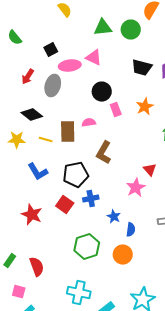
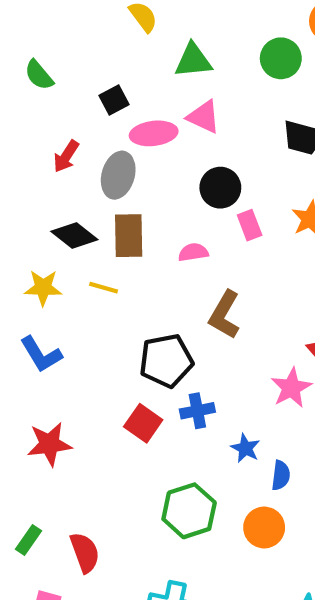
green triangle: (103, 28) -> (193, 60), moved
brown rectangle: (68, 132) -> (129, 236), moved
blue L-shape: (38, 172) -> (41, 354), moved
red star: (32, 215) -> (49, 444), moved, turned -30

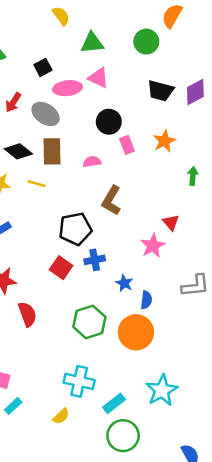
gray ellipse: (118, 175) -> (46, 114), turned -72
orange circle: (264, 527) -> (136, 332), size x1.4
red semicircle: (85, 553) -> (27, 314), moved

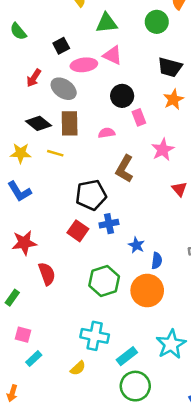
orange star: (164, 141) -> (173, 99), moved
pink star: (153, 246) -> (163, 150), moved

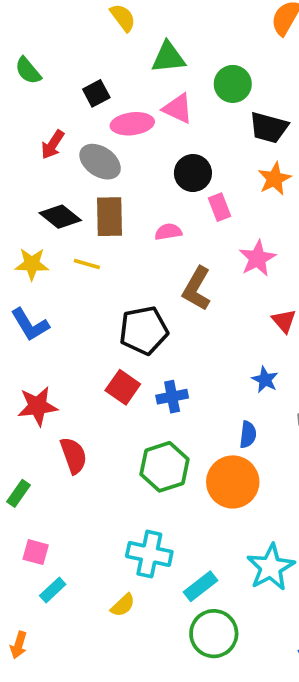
green circle: (157, 22) -> (233, 84), moved
blue cross: (109, 224) -> (172, 397), moved
blue star: (136, 245) -> (265, 380), moved

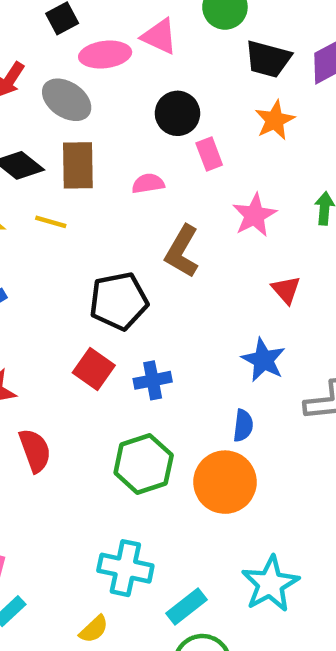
blue star: (265, 380) -> (263, 360), size x1.4

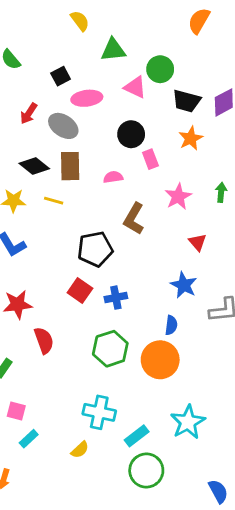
pink triangle: (159, 36) -> (135, 87), moved

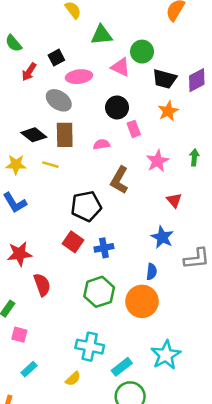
red arrow: (29, 113) -> (29, 72), moved
pink square: (16, 411) -> (19, 335), moved

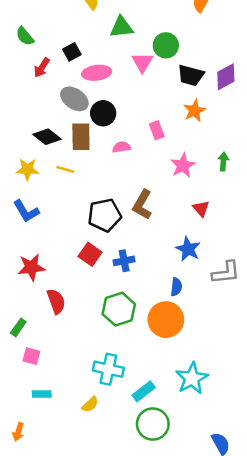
pink triangle: (121, 67) -> (142, 62), turned 36
black circle: (117, 107) -> (103, 113), moved
brown L-shape: (119, 180) -> (142, 205), moved
cyan rectangle: (29, 369) -> (42, 394), turned 42

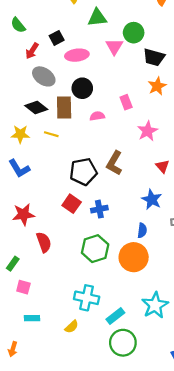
gray ellipse: (74, 99) -> (44, 76), moved

